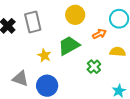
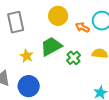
orange arrow: (99, 34) -> (82, 27), moved, turned -128
green cross: (94, 67) -> (73, 58), moved

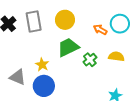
yellow circle: (58, 16) -> (65, 20), moved
yellow star: (27, 56) -> (42, 65), moved

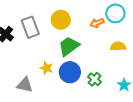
orange arrow: (100, 30) -> (97, 23), turned -40
green cross: (90, 60) -> (95, 79), moved
blue circle: (44, 86) -> (70, 72), moved

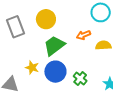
orange arrow: (97, 23) -> (83, 35), moved

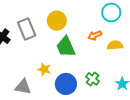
green trapezoid: (54, 46) -> (66, 47), turned -75
blue circle: (55, 72) -> (66, 84), moved

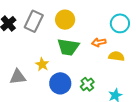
gray rectangle: (27, 29) -> (34, 21), turned 35
green trapezoid: (66, 47) -> (68, 47), turned -70
gray triangle: (23, 87) -> (18, 77), turned -30

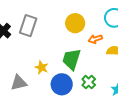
yellow circle: (65, 20) -> (75, 23), moved
green trapezoid: (68, 47) -> (71, 59), moved, turned 105

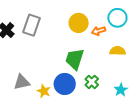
orange arrow: (95, 39) -> (99, 31), moved
yellow star: (42, 67) -> (44, 91), moved

